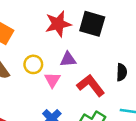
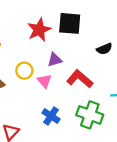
black semicircle: (122, 72) -> (104, 49), moved, turned 77

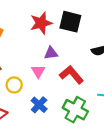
yellow circle: (24, 71) -> (14, 85), moved

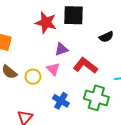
red star: (41, 23) -> (46, 23), turned -30
yellow circle: (14, 85) -> (33, 77), moved

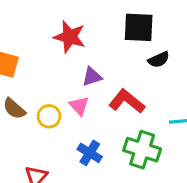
black square: (73, 15) -> (139, 27), moved

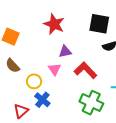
yellow circle: (49, 116) -> (34, 81), moved
blue cross: (90, 153) -> (42, 100), moved

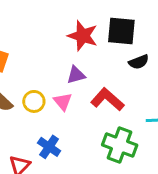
red star: (54, 24) -> (83, 36), moved
yellow circle: (34, 81) -> (34, 101), moved

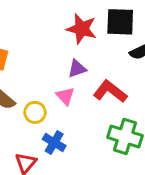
yellow circle: (34, 101) -> (35, 112), moved

